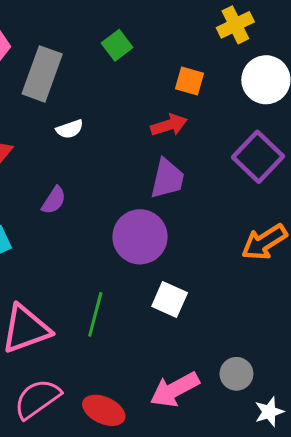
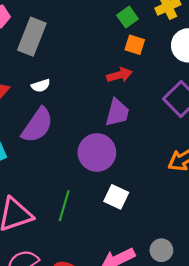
green square: (117, 45) -> (128, 17), moved
white semicircle: (70, 129) -> (41, 86), moved
purple semicircle: (54, 200) -> (37, 125), size x1.8

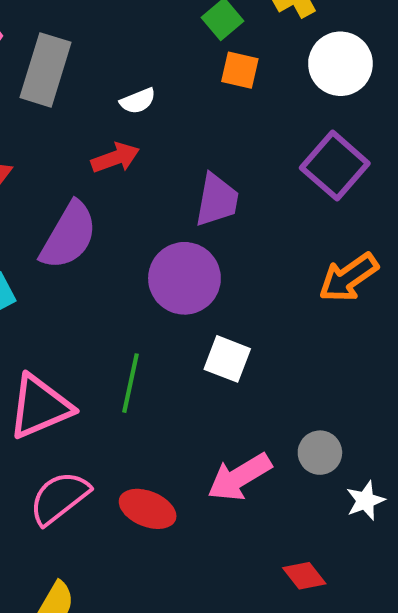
red arrow: (119, 75) -> (115, 158), moved
white semicircle: (41, 86) -> (138, 101), moved

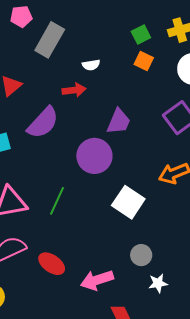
white square: (227, 359) -> (128, 202), moved, size x1.4
pink arrow: (239, 477) -> (97, 280), moved

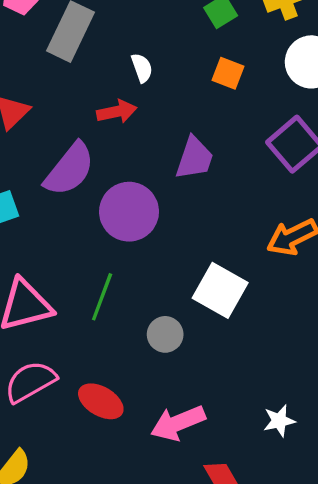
orange square: (144, 61) -> (228, 73), moved
white semicircle: (91, 65) -> (142, 68), turned -96
purple circle: (94, 156) -> (129, 212), moved
gray circle: (141, 255) -> (165, 334), moved

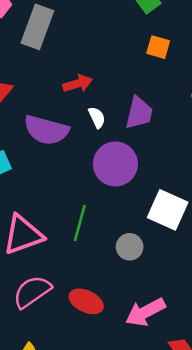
white semicircle: (142, 68) -> (97, 117), moved
purple semicircle: (69, 169) -> (46, 130), turned 72
purple circle: (129, 212) -> (115, 164), moved

